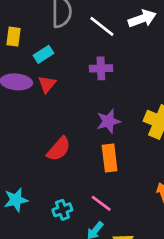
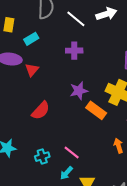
red triangle: (47, 84) -> (32, 70), moved
orange rectangle: (110, 158) -> (96, 110), moved, turned -48

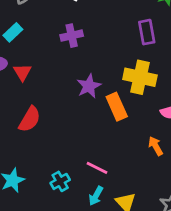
orange rectangle: (96, 110) -> (117, 107), turned 42
red semicircle: (41, 111) -> (30, 119), moved

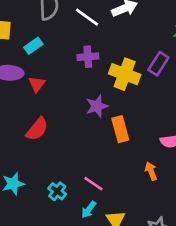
purple rectangle: (147, 32) -> (158, 64), turned 35
yellow cross: (140, 77) -> (125, 74), moved
cyan cross: (60, 181) -> (57, 191), turned -30

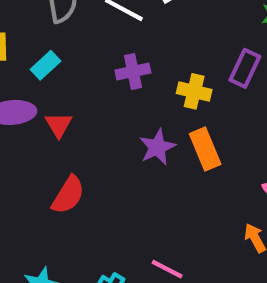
yellow cross: (125, 74) -> (194, 91), size x0.7
orange rectangle: (120, 129) -> (205, 149), moved

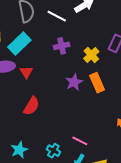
cyan rectangle: (46, 65) -> (19, 44), size x1.6
yellow cross: (194, 91) -> (91, 55), turned 35

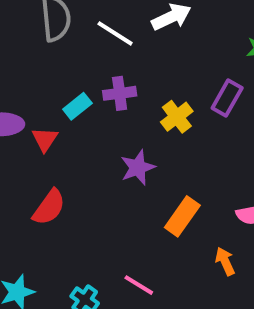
cyan rectangle: (19, 44) -> (77, 106), moved, size x0.6
orange rectangle: (97, 83) -> (182, 216), moved, turned 54

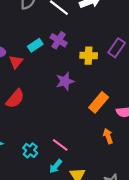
purple cross: (120, 93) -> (59, 40), turned 35
yellow cross: (177, 117) -> (89, 56), turned 35
orange rectangle: (182, 216) -> (99, 102), moved

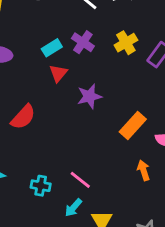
yellow cross: (89, 56) -> (126, 43), moved, turned -35
red triangle: (16, 62) -> (58, 73), moved
cyan cross: (30, 150) -> (41, 186), turned -32

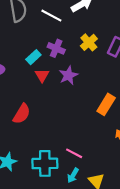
purple star: (89, 96) -> (68, 75), moved
cyan cross: (41, 186) -> (45, 163), size x1.6

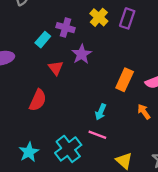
red triangle: (42, 75) -> (56, 68), moved
cyan cross: (45, 163) -> (68, 149), turned -30
cyan arrow: (73, 175) -> (101, 112), moved

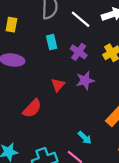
cyan rectangle: (43, 40) -> (52, 42), moved, turned -72
cyan arrow: (101, 112) -> (85, 138), turned -88

